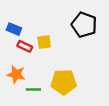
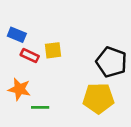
black pentagon: (84, 25) -> (111, 62), moved
yellow pentagon: (64, 82) -> (98, 98), moved

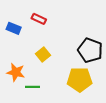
yellow square: (53, 50) -> (43, 54), moved, turned -32
red rectangle: (30, 56) -> (39, 19), moved

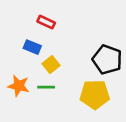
blue rectangle: (14, 28) -> (32, 47), moved
green line: (32, 87) -> (46, 87), moved

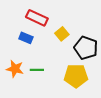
red rectangle: (46, 22) -> (37, 18), size x1.5
yellow square: (51, 65) -> (62, 34), moved

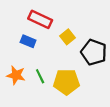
green line: (37, 70) -> (40, 76), turned 64
yellow pentagon: (76, 76) -> (66, 82), moved

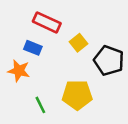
orange star: (16, 75) -> (19, 71), moved
green line: (40, 76) -> (40, 105), moved

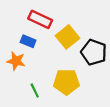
yellow square: (78, 43) -> (67, 37), size x1.5

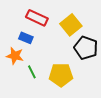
yellow square: (67, 37) -> (71, 25), moved
green line: (35, 91) -> (32, 72), moved

